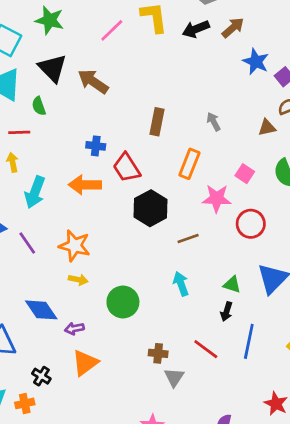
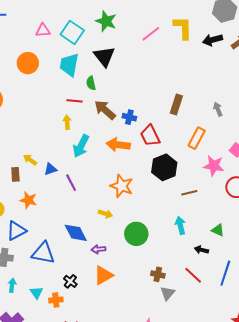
brown arrow: (93, 81) -> (105, 110), moved
orange star: (75, 246) -> (122, 186), moved
black arrow: (226, 312) -> (201, 250), moved, turned 80

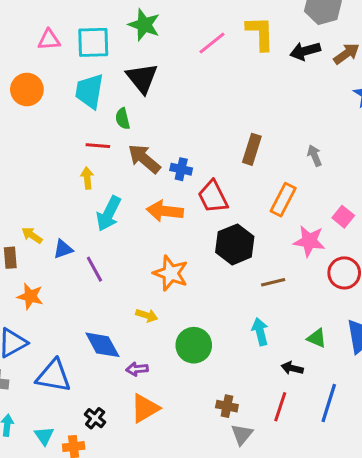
cyan square: (72, 32) -> (93, 42), turned -35
red line: (193, 275) -> (280, 407), turned 66

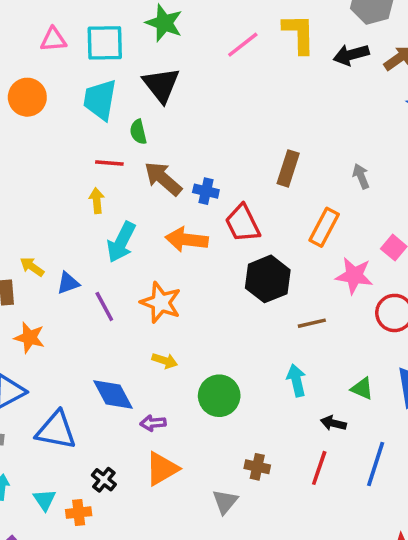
orange star: (171, 273) -> (161, 302), moved
gray triangle: (242, 434) -> (225, 502), moved

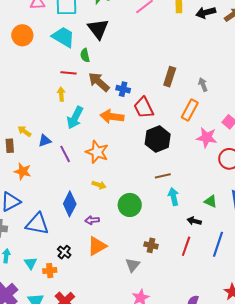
cyan trapezoid: (100, 100) -> (63, 37), turned 110
gray arrow: (361, 176) -> (203, 85), moved
brown line: (312, 323) -> (163, 176), moved
blue diamond: (113, 395) -> (70, 204), turned 55

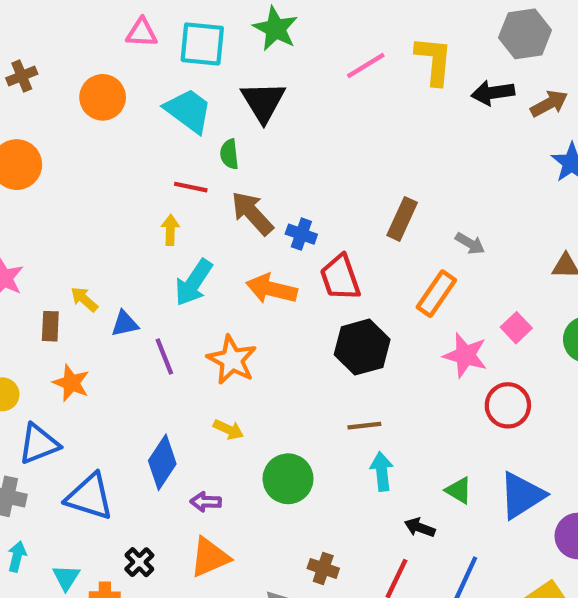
gray arrow: (203, 85) -> (470, 243), turned 136

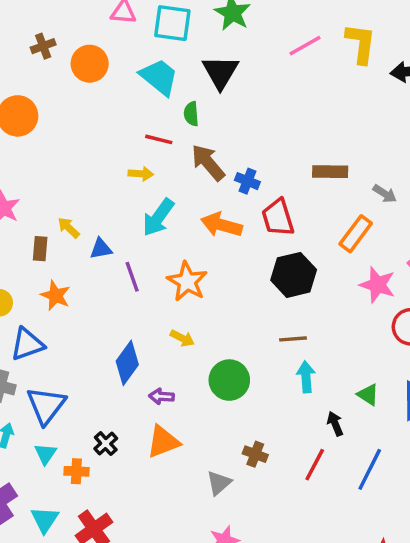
brown cross: (22, 76) -> (43, 46), moved
brown rectangle: (402, 219) -> (330, 172), turned 64
yellow arrow: (170, 230) -> (141, 174), turned 90
blue triangle: (90, 497) -> (46, 405), moved, turned 48
black arrow: (420, 527) -> (335, 424), turned 45

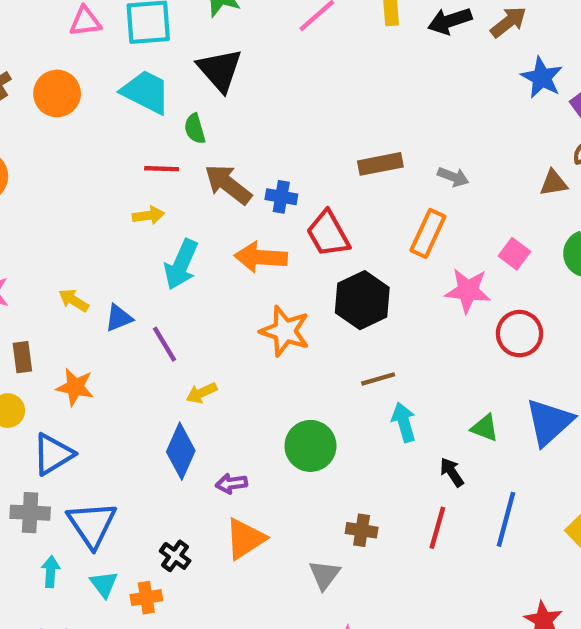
brown rectangle: (40, 249) -> (22, 357), moved
orange star: (187, 281) -> (285, 331), moved
yellow arrow: (182, 338) -> (201, 393), moved, turned 140

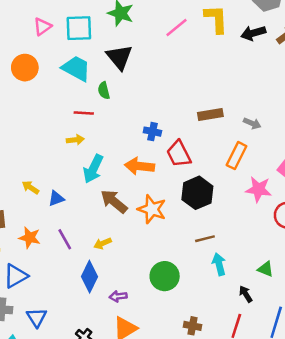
pink triangle: (85, 21) -> (42, 26), turned -30
brown arrow: (228, 184) -> (114, 201), moved
purple line: (164, 344) -> (65, 239), moved
blue triangle: (92, 524) -> (37, 317), size x0.7

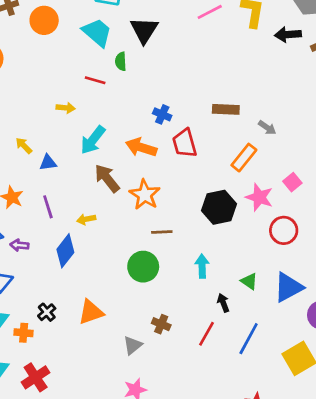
yellow arrow: (75, 140) -> (66, 108), moved
black hexagon: (197, 193) -> (219, 207), moved
brown line: (205, 239) -> (162, 232), moved
purple arrow: (118, 296) -> (19, 245), moved

